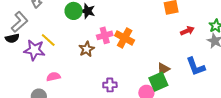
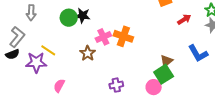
pink semicircle: (53, 77) -> (59, 86), turned -40

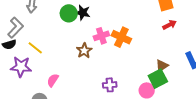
red arrow: (184, 19) -> (170, 25), moved
yellow line: (48, 50) -> (35, 48), moved
purple star: (36, 62) -> (21, 67), moved

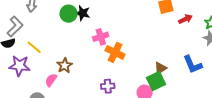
red arrow: (170, 25) -> (185, 19), moved
orange cross: (121, 37) -> (115, 52), moved
brown star: (84, 51) -> (65, 65), moved

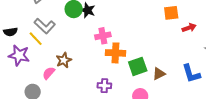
gray L-shape: (15, 27) -> (45, 26), moved, turned 80
orange cross: (115, 52) -> (115, 53), turned -30
green square: (156, 81) -> (138, 66), moved

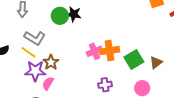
pink cross: (103, 36) -> (94, 51), moved
purple star: (19, 55) -> (35, 71), moved
brown star: (64, 60) -> (51, 62), moved

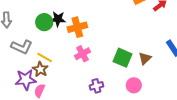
orange cross: (109, 51) -> (77, 27), moved
yellow line: (28, 52) -> (45, 57), moved
green square: (134, 59) -> (122, 58), turned -30

